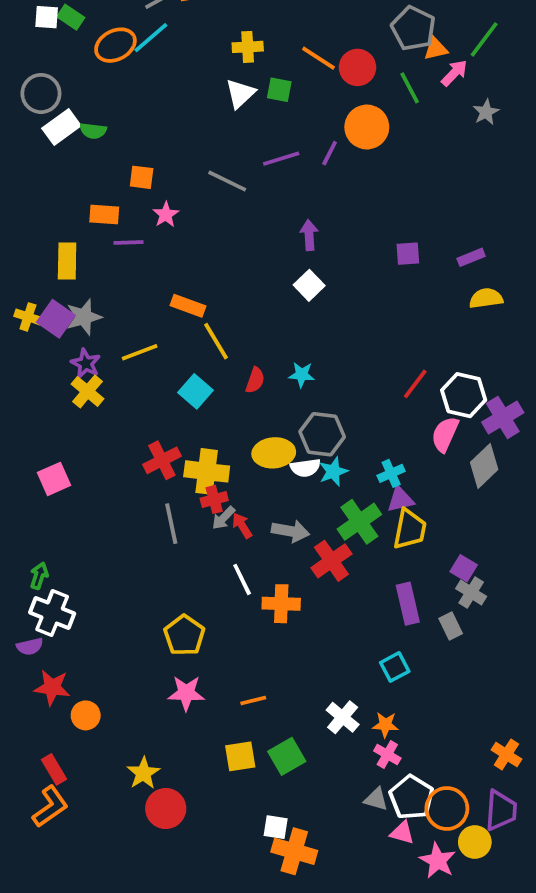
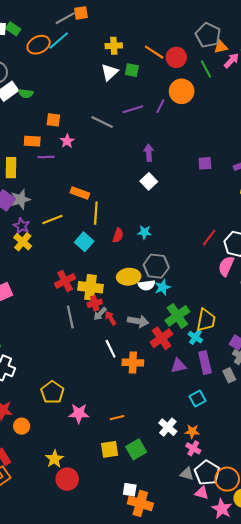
yellow line: (216, 341) -> (96, 213), turned 35
cyan cross: (391, 473) -> (195, 337), moved, turned -32
purple triangle: (400, 499) -> (178, 366), moved
yellow pentagon: (184, 635) -> (52, 392), moved

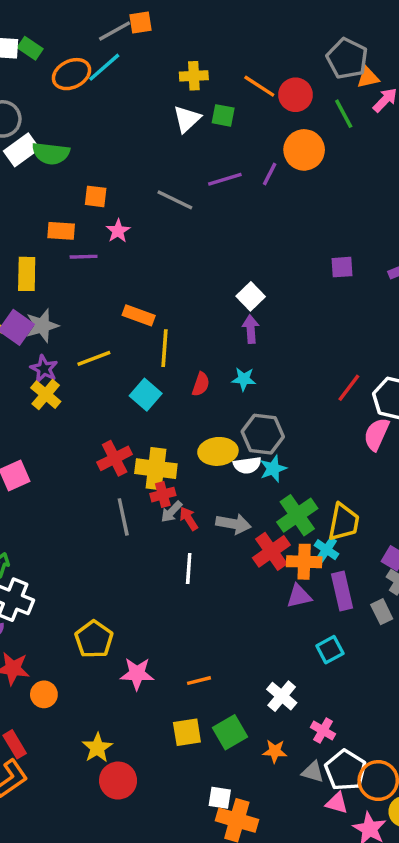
green semicircle: (26, 93) -> (51, 153), size x1.5
purple arrow: (149, 153) -> (251, 329), moved
white line: (111, 349) -> (189, 569), turned 30
orange cross: (133, 363) -> (304, 562), moved
orange star: (192, 431) -> (275, 751), moved

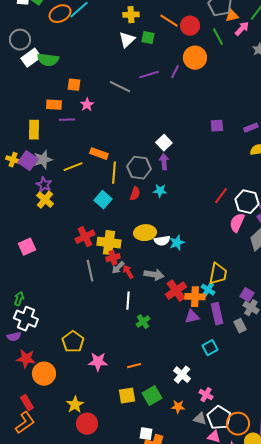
yellow line: (94, 358) -> (73, 167), moved
gray hexagon: (263, 434) -> (139, 168), moved
green cross: (297, 515) -> (143, 322), moved, size x0.6
orange circle: (44, 694) -> (44, 374), size x1.5

